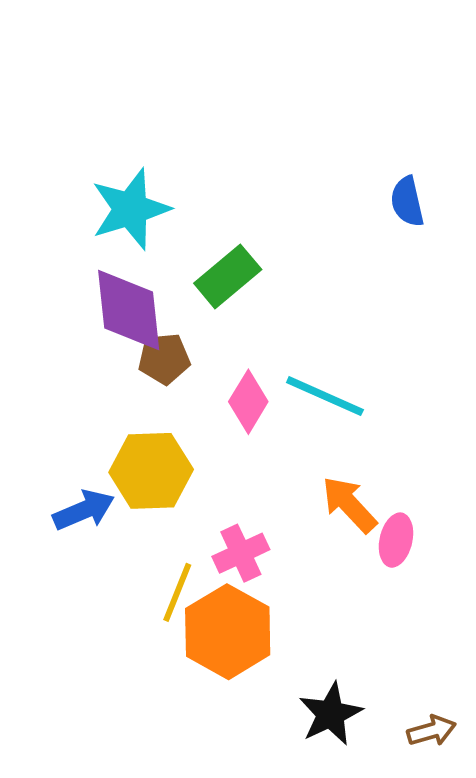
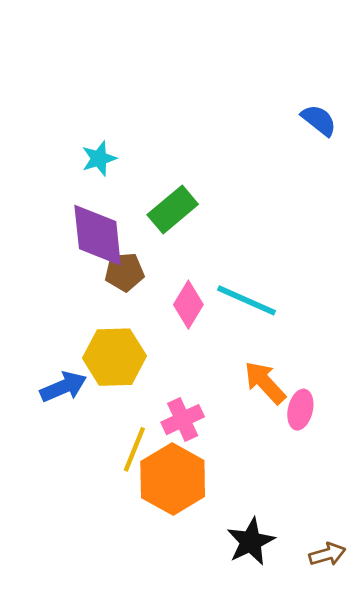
blue semicircle: (407, 202) -> (319, 120), moved, turned 141
cyan star: (130, 209) -> (99, 159), size x0.6

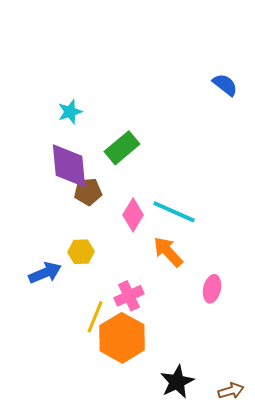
yellow hexagon: (115, 357) -> (81, 252), size x0.6
orange arrow: (265, 383) -> (168, 252), moved

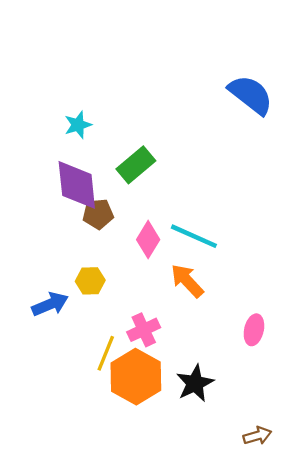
blue semicircle: (225, 85) -> (251, 95), size x1.6
pink ellipse: (212, 289) -> (254, 330), moved
black star: (177, 382) -> (195, 383), moved

